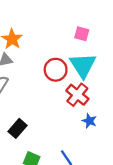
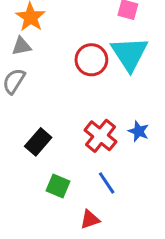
red cross: (77, 95) -> (101, 136), moved

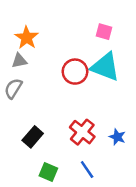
cyan triangle: (129, 54) -> (105, 67), turned -36
blue star: (139, 131) -> (117, 137), moved

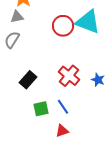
blue line: (87, 170) -> (63, 107), moved
green square: (48, 172) -> (41, 109), turned -35

